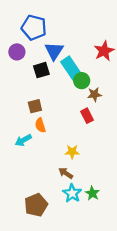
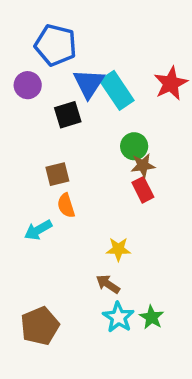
cyan rectangle: (71, 68) -> (117, 90), moved
green circle: (82, 81) -> (134, 146), moved
brown star: (94, 94) -> (143, 165), moved
brown pentagon: (36, 205) -> (40, 326), moved

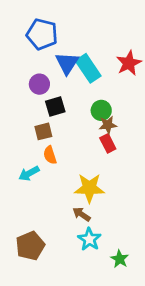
purple circle: (28, 85) -> (39, 84), moved
black square: (68, 115) -> (55, 106), moved
yellow star: (118, 249) -> (89, 188), size x1.6
green star: (152, 317) -> (120, 259), moved

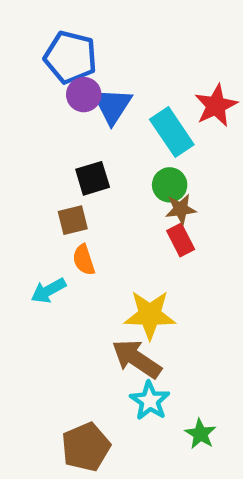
cyan rectangle: (88, 68) -> (172, 132), moved
purple circle: (39, 84) -> (84, 95), moved
brown arrow: (81, 214) -> (137, 359), size x1.6
brown pentagon: (30, 246) -> (86, 447), moved

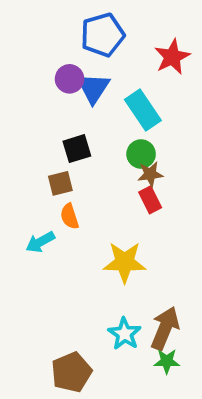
blue pentagon: (70, 57) -> (103, 35), moved, turned -30
red star: (216, 106) -> (172, 57), moved
brown arrow: (137, 359) -> (165, 328), moved, turned 78
green star: (200, 434) -> (167, 361), turned -30

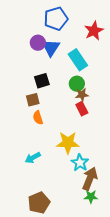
cyan arrow: (40, 242) -> (33, 158), moved
cyan star: (125, 334) -> (80, 163), moved

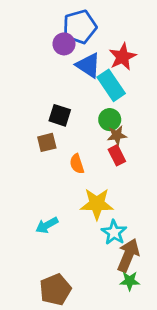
red star: (94, 31) -> (123, 57), moved
purple circle: (38, 43) -> (64, 44), moved
blue triangle: (51, 48) -> (88, 65), moved, turned -30
black square: (42, 81) -> (60, 115), turned 35
orange semicircle: (38, 118) -> (77, 164), moved

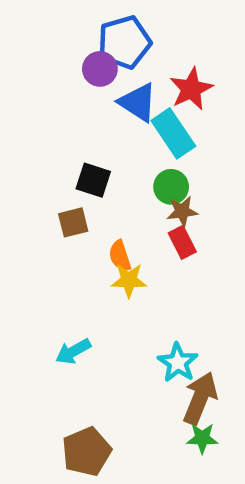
yellow star: (97, 204) -> (129, 280), moved, size x0.7

